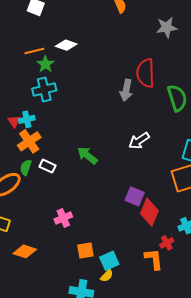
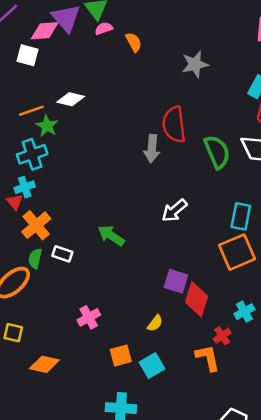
cyan cross: (44, 90) -> (32, 154), moved
cyan cross: (27, 119) -> (25, 187), moved
yellow semicircle: (107, 276) -> (155, 323), moved

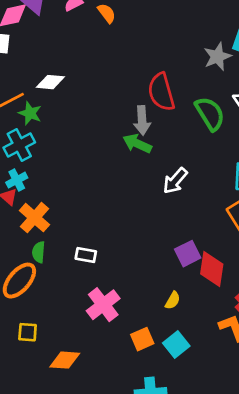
gray star: (195, 64) -> (217, 57), moved
green arrow: (111, 236) -> (137, 144), moved
white rectangle: (62, 254) -> (86, 255), moved
purple square: (176, 281) -> (188, 254), turned -35
pink cross: (89, 317) -> (103, 305), size x1.4

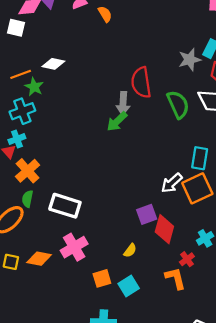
green arrow: (137, 144) -> (117, 121), turned -75
white arrow: (175, 181) -> (172, 183), moved
white rectangle: (86, 255) -> (65, 206), size x1.8
orange diamond: (65, 360) -> (39, 259), moved

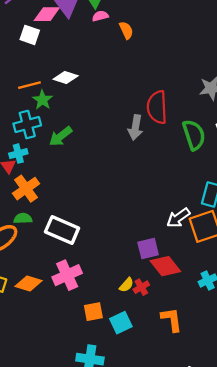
green arrow: (117, 121) -> (61, 136), moved
green semicircle: (27, 199) -> (23, 218), turned 70
red diamond: (164, 229) -> (165, 266), turned -60
red cross: (187, 259) -> (141, 287), moved

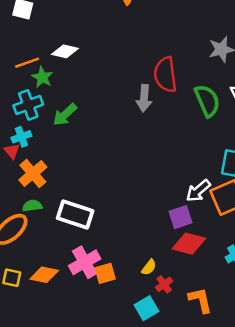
purple square: (148, 248) -> (180, 217), moved
red diamond: (165, 266) -> (189, 244), turned -32
red cross: (141, 287) -> (164, 284), moved
orange square: (93, 312) -> (105, 273), moved

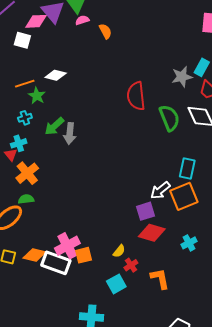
gray arrow: (144, 98) -> (70, 134), moved
cyan cross: (28, 105) -> (25, 118), size x0.6
white rectangle: (75, 215) -> (56, 263), moved

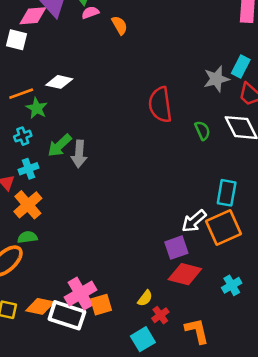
green semicircle: (169, 118) -> (202, 131), size x0.6
cyan cross: (19, 143) -> (29, 169), moved

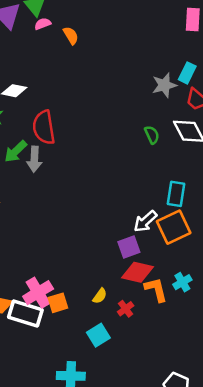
red semicircle: (160, 105) -> (44, 127), moved
red cross: (160, 315) -> (126, 309), moved
orange L-shape: (197, 331) -> (156, 290), moved

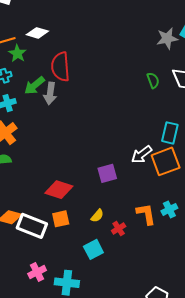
purple square: (129, 247) -> (107, 173), moved
red diamond: (138, 272) -> (59, 190), moved
pink cross: (38, 293) -> (37, 272), moved, size x0.7

